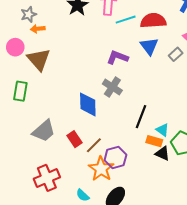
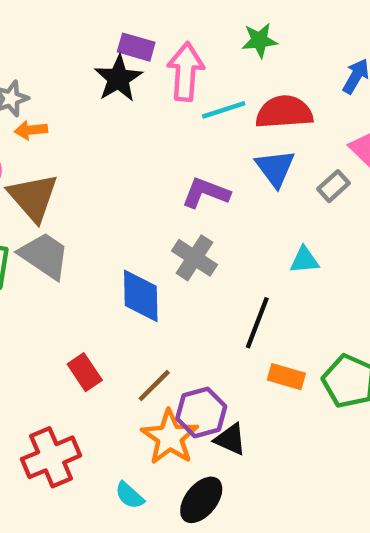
cyan triangle: (162, 130) -> (304, 260), moved, turned -40
gray trapezoid: (44, 131) -> (44, 256), moved, turned -105
red rectangle: (75, 139) -> (85, 372), moved
black triangle: (162, 153) -> (230, 439), moved

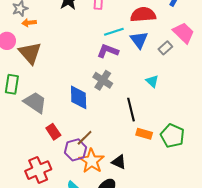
cyan line: (224, 110) -> (114, 32), moved
gray trapezoid: (44, 256) -> (35, 102), moved
cyan triangle: (304, 260) -> (152, 81), turned 48
black line: (257, 323) -> (131, 110), turned -35
purple hexagon: (201, 412) -> (76, 150), moved

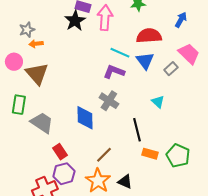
cyan line: (114, 32) -> (120, 53), turned 42
brown line: (85, 138) -> (104, 155), moved
purple hexagon: (76, 150) -> (64, 174), moved

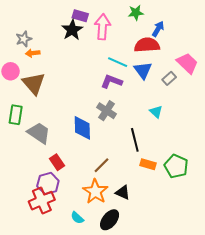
blue arrow: (181, 20) -> (158, 29), moved
purple hexagon: (64, 174) -> (48, 183), moved

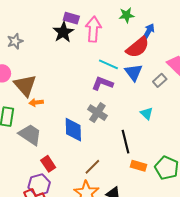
red semicircle: (147, 45) -> (138, 47), turned 145
orange arrow: (33, 53) -> (36, 103), moved

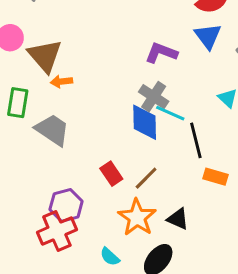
cyan line: (108, 64) -> (170, 113), moved
blue diamond: (73, 130) -> (145, 122), moved
red rectangle: (48, 164) -> (111, 174), moved

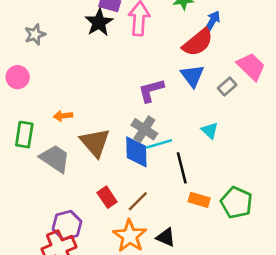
purple L-shape: (161, 53) -> (151, 90), turned -36
brown triangle: (45, 56) -> (95, 143), moved
cyan line: (170, 113) -> (159, 144), turned -40

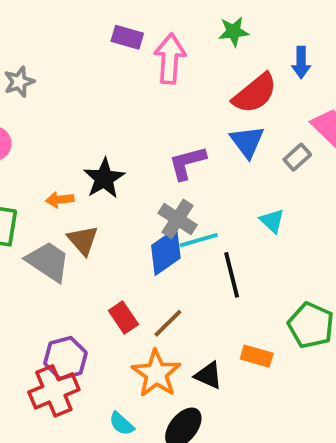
blue arrow: (212, 21) -> (301, 62), moved, turned 150
black star: (99, 22) -> (104, 178), moved
brown triangle: (95, 143) -> (83, 240), moved, size x0.7
blue diamond: (136, 152) -> (166, 252), turned 56
orange rectangle: (199, 200) -> (257, 356), moved

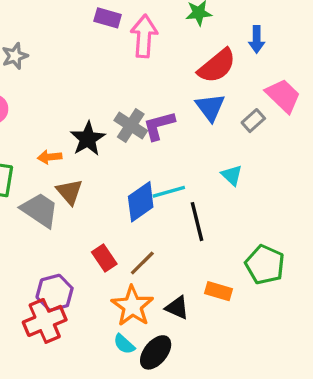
gray cross: (178, 219) -> (131, 126), moved
cyan semicircle: (121, 424) -> (124, 344), moved

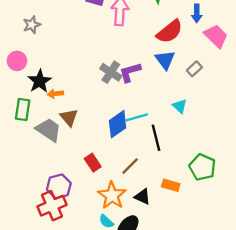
pink trapezoid: (283, 96) -> (216, 36), moved
black star: (88, 139) -> (40, 81), moved
brown line: (142, 263) -> (130, 166), moved

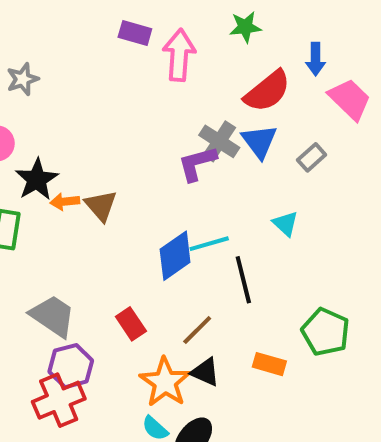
gray cross: (111, 72) -> (219, 141), moved
brown triangle: (69, 117) -> (101, 206), moved
gray trapezoid: (49, 130) -> (53, 316), moved
black triangle: (142, 197) -> (205, 372), moved

